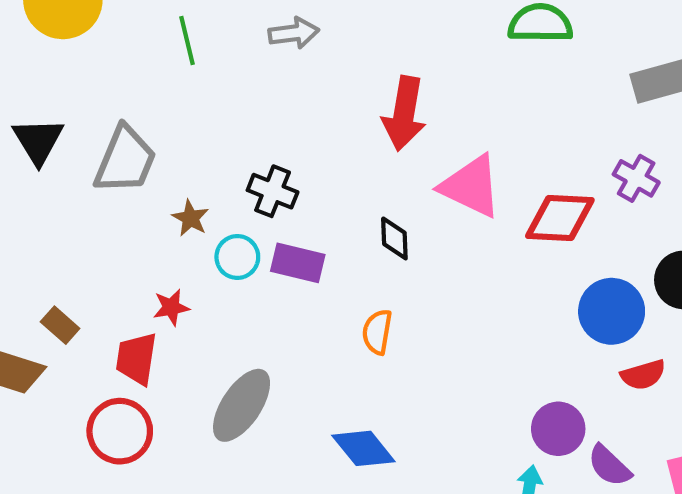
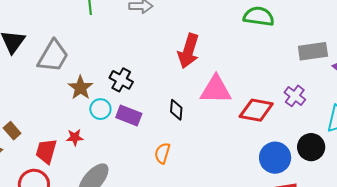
pink triangle: (471, 186) -> (216, 90), turned -32
brown star: (190, 218) -> (81, 88), size x1.4
red star: (171, 307) -> (75, 137), moved

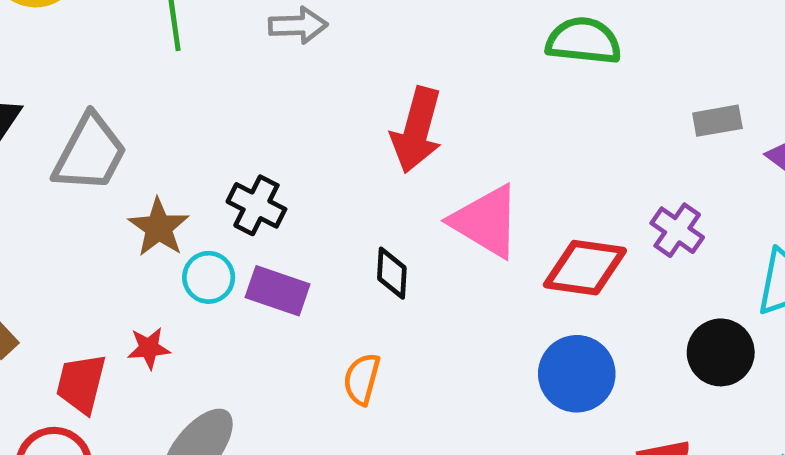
gray rectangle: (313, 51) -> (717, 121), size x0.7
pink triangle: (216, 90) -> (486, 221), turned 32
blue circle: (275, 158) -> (577, 374), moved

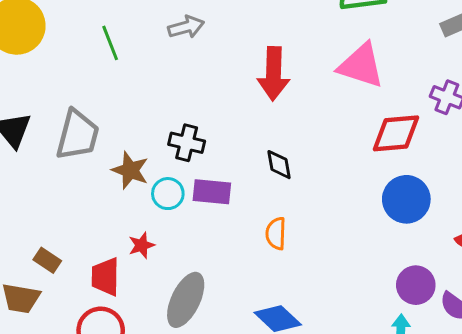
pink triangle: (486, 221) -> (361, 66), moved

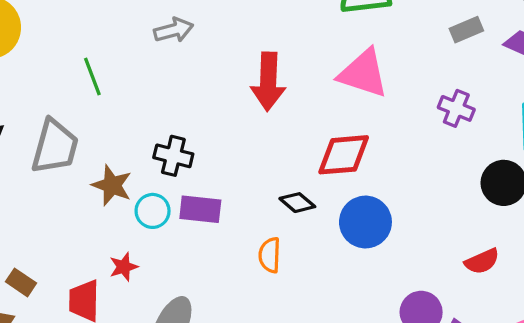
green line: (110, 43) -> (92, 77), moved
red diamond: (396, 133) -> (344, 155), moved
black diamond: (279, 165) -> (297, 203), moved, turned -40
blue circle: (406, 199) -> (365, 222), moved

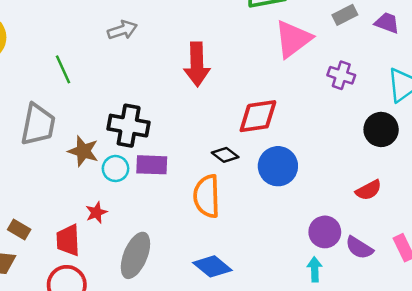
pink triangle: (363, 73) -> (293, 39), moved, turned -51
black cross: (173, 156) -> (129, 126), size x1.4
orange semicircle: (270, 255) -> (207, 196), size x1.6

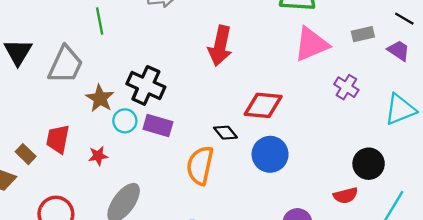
black circle: (381, 129) -> (369, 164), moved
red trapezoid: (68, 240) -> (58, 139), moved

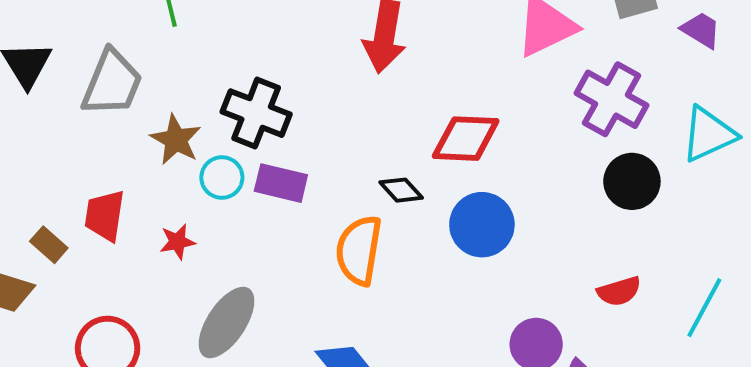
purple cross: (346, 87) -> (612, 99), size x1.6
black circle: (369, 164) -> (632, 181), moved

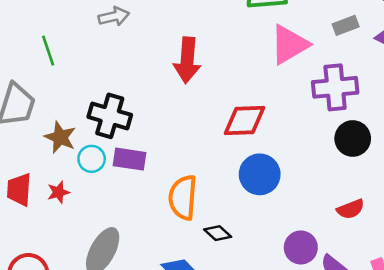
purple cross: (612, 99) -> (335, 87), turned -30
black diamond: (401, 190) -> (218, 233), moved
red star: (177, 242) -> (58, 192), moved

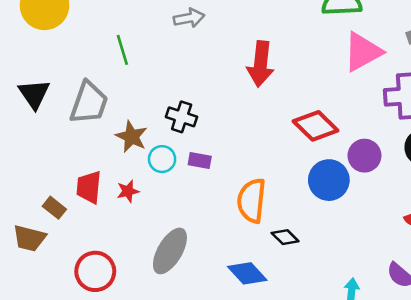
black cross: (110, 116) -> (182, 117), size x0.7
red diamond: (245, 120) -> (316, 126), turned 45
purple rectangle: (129, 159) -> (200, 161), size x0.7
purple circle: (301, 247) -> (364, 156), moved

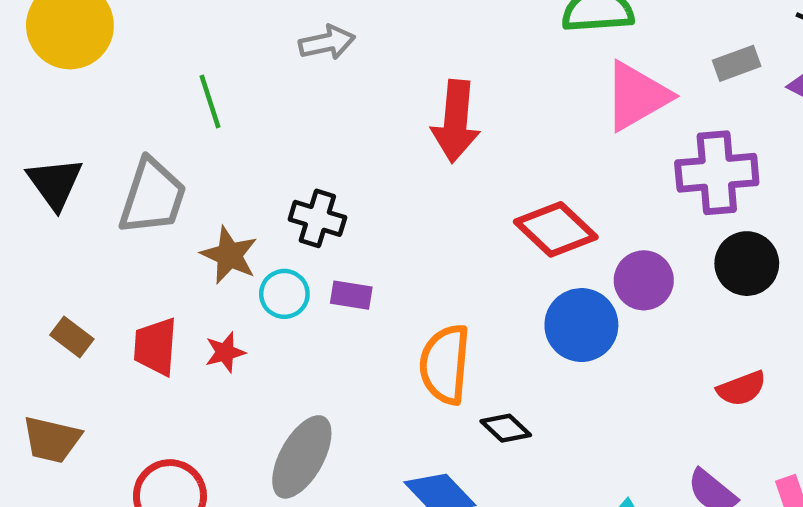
brown rectangle: (54, 208) -> (72, 337), moved

